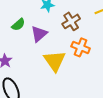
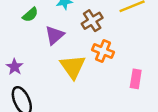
green semicircle: (18, 25) -> (30, 15), moved

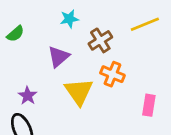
green semicircle: (30, 15) -> (15, 34), moved
purple star: (15, 67) -> (28, 96), moved

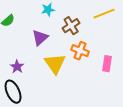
pink rectangle: (149, 105) -> (107, 64), moved

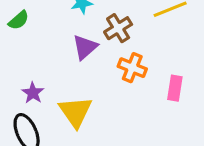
purple triangle: (40, 38) -> (85, 47), moved
yellow triangle: (55, 64) -> (75, 112), moved

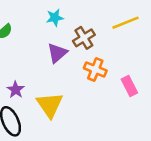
pink rectangle: (175, 88) -> (129, 86), turned -36

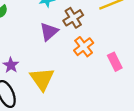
orange cross: (95, 69) -> (84, 47), turned 30

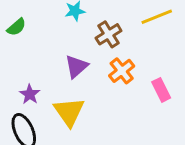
purple triangle: (49, 32) -> (76, 67), moved

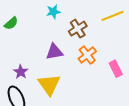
purple triangle: (76, 67) -> (54, 52), turned 30

